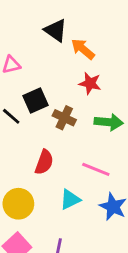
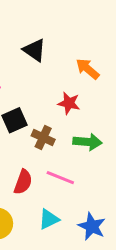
orange arrow: (83, 49) -> (88, 69), moved
pink line: (96, 169) -> (60, 178), moved

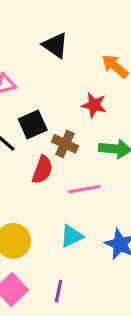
pink line: (60, 178) -> (84, 189), turned -32
red semicircle: (23, 182) -> (42, 170), moved

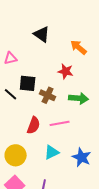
black square: (33, 125) -> (28, 83), turned 30
red semicircle: (42, 170) -> (34, 125), moved

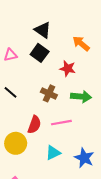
black square: (28, 83) -> (40, 53), moved, turned 30
yellow circle: (16, 155) -> (16, 143), moved

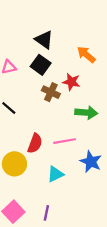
brown cross: (49, 93) -> (51, 92), moved
blue star: (84, 158) -> (91, 162), moved

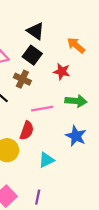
brown cross: (51, 92) -> (22, 79), moved
pink line: (65, 141) -> (42, 109), moved
blue star: (91, 162) -> (76, 136), moved

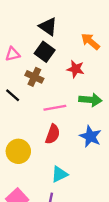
red semicircle: (27, 131) -> (53, 134), moved
cyan triangle: (46, 160) -> (60, 174), moved

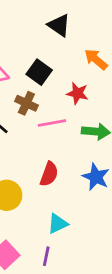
black triangle: (48, 27) -> (59, 25), moved
pink line: (55, 108) -> (52, 123), moved

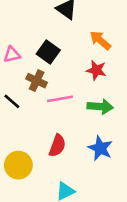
red star: (77, 93) -> (96, 70), moved

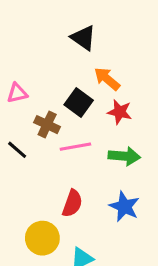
orange arrow: (100, 40) -> (107, 79), moved
black square: (48, 52) -> (79, 103), moved
yellow circle: (18, 165) -> (42, 238), moved

